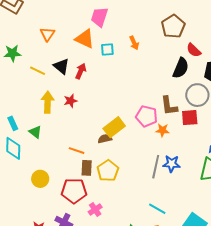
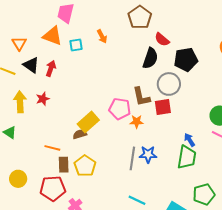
orange triangle: (47, 34) -> (19, 43), moved

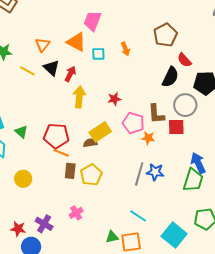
red star: (43, 99) -> (114, 99), moved
yellow arrow: (20, 102) -> (79, 97), moved
blue arrow: (189, 140) -> (198, 163), size x1.5
red pentagon: (53, 188) -> (56, 136), moved

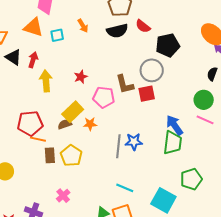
black semicircle: (170, 77) -> (117, 31), moved, turned 60
orange star: (148, 138) -> (90, 124), moved

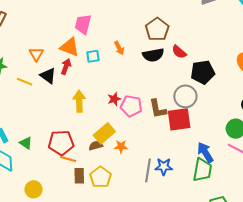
red arrow: (33, 60) -> (66, 67), moved
red square: (147, 94) -> (179, 119), size x1.4
pink pentagon: (104, 97) -> (131, 106), moved

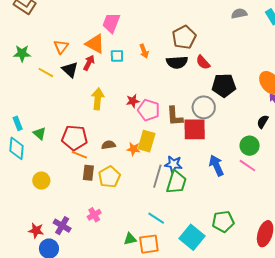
yellow rectangle: (104, 133) -> (147, 141), moved, turned -40
blue star: (164, 167) -> (173, 164), moved
green trapezoid: (202, 170) -> (176, 182), moved

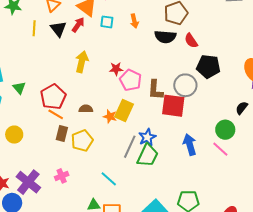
yellow line: (46, 73) -> (34, 28), turned 56
red pentagon: (75, 138) -> (53, 97), turned 30
blue star: (173, 164) -> (147, 137), turned 30
cyan line: (156, 218) -> (109, 179), moved
purple cross: (62, 226) -> (28, 182), size x1.4

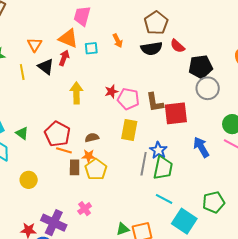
gray circle: (185, 85) -> (208, 88), moved
orange star: (110, 116) -> (89, 156), moved
cyan line: (109, 179) -> (164, 199), moved

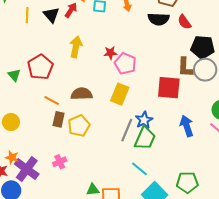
brown L-shape: (155, 102) -> (185, 67), moved
red pentagon: (57, 134) -> (40, 67), moved
brown semicircle: (92, 138) -> (82, 94), size x1.5
orange star: (89, 156) -> (12, 157), moved

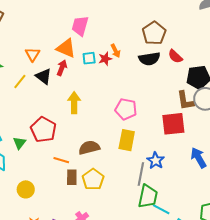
yellow line: (27, 15) -> (20, 82), turned 49
red star: (110, 53) -> (105, 59), moved
green triangle: (14, 75) -> (19, 143), turned 32
green trapezoid: (145, 138) -> (148, 196), moved

